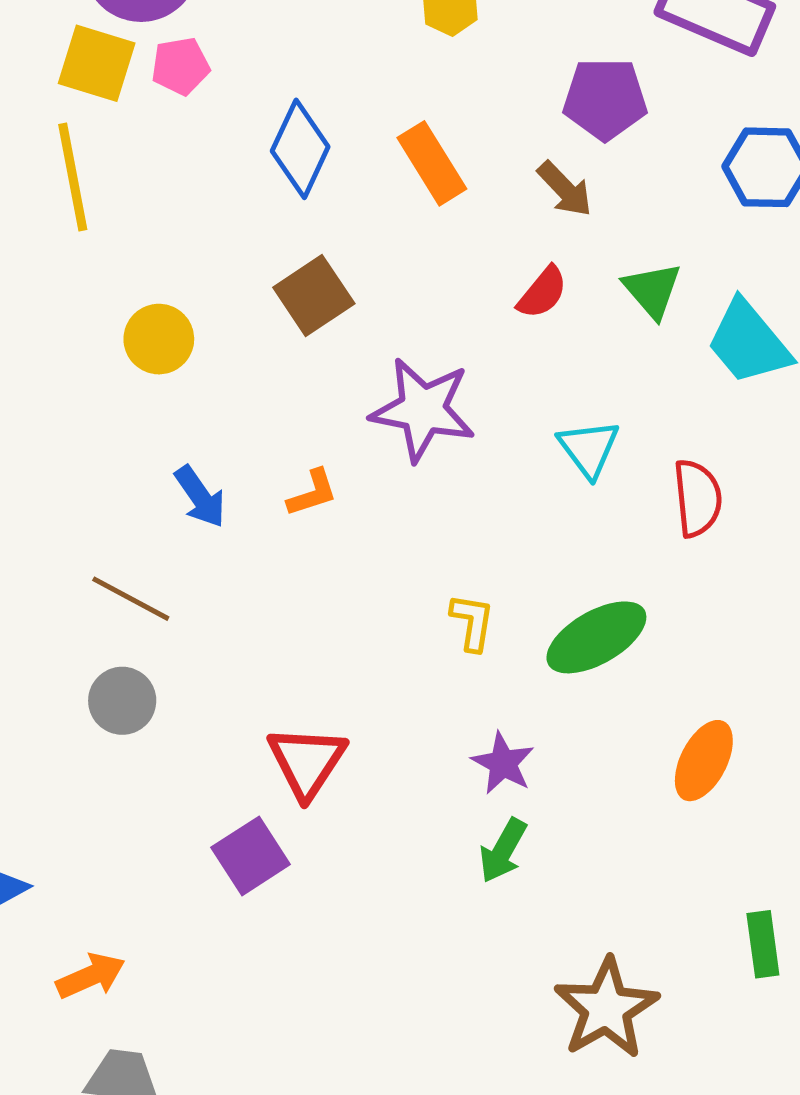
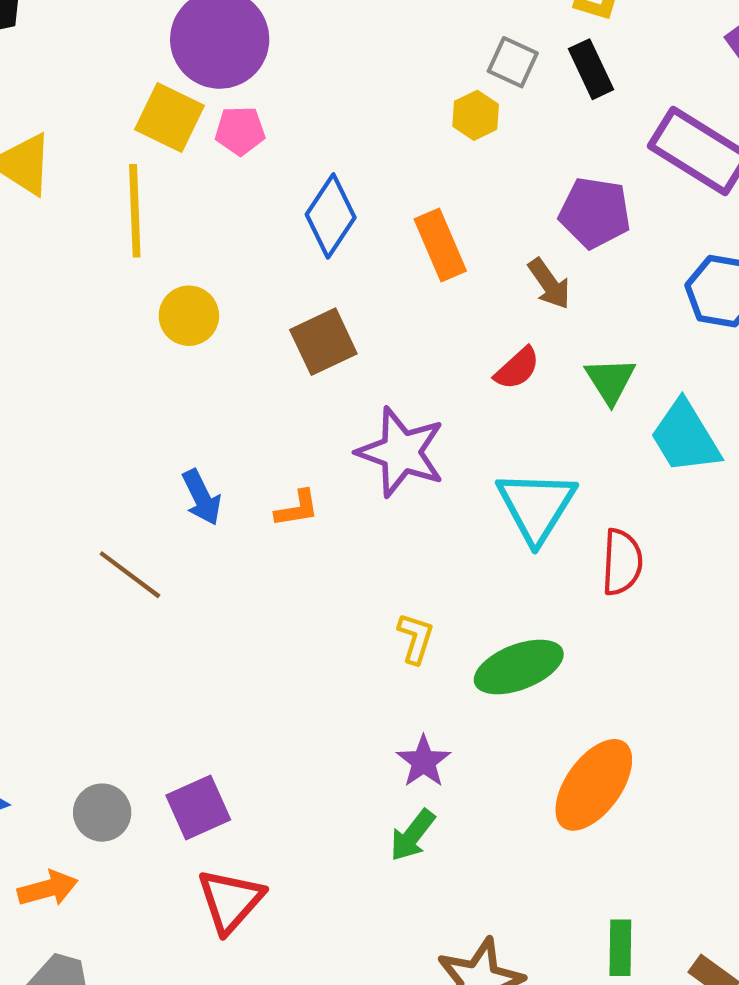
yellow circle: (159, 339) -> (189, 316), moved
cyan triangle: (589, 448) -> (536, 506), size x1.5
gray circle: (122, 701) -> (102, 813), moved
orange ellipse: (704, 761) -> (594, 785), size x1.4
red triangle: (307, 762) -> (230, 901), moved

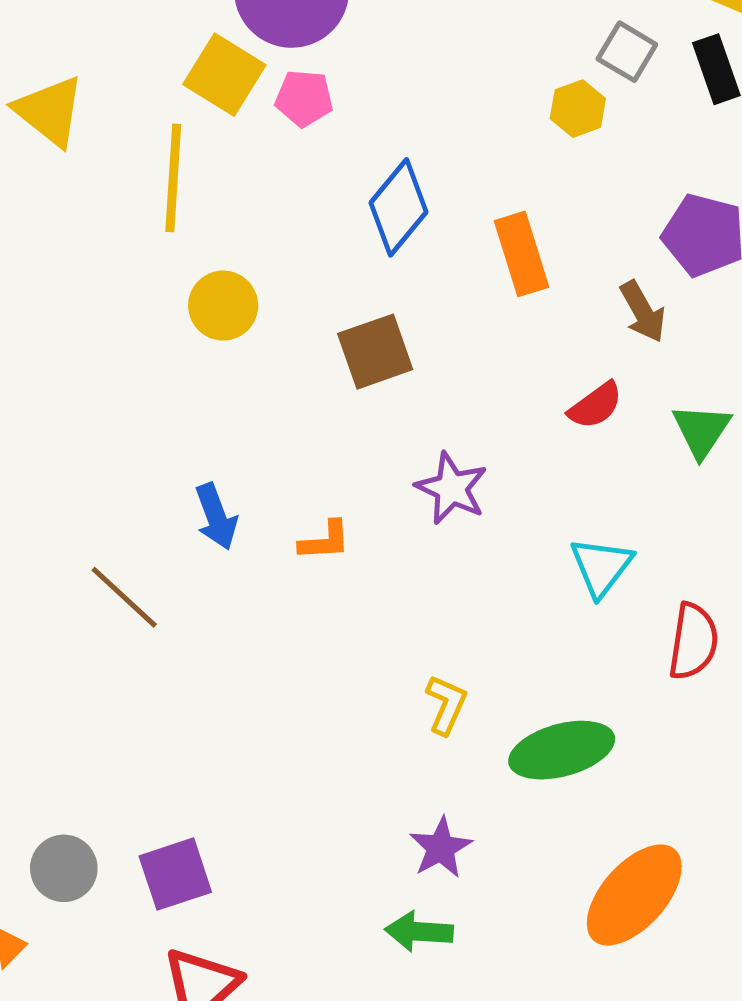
purple star: (401, 452) -> (452, 488), size x0.7
cyan triangle: (536, 506) -> (601, 567), size x0.7
green arrow: (412, 835) -> (419, 932), turned 50

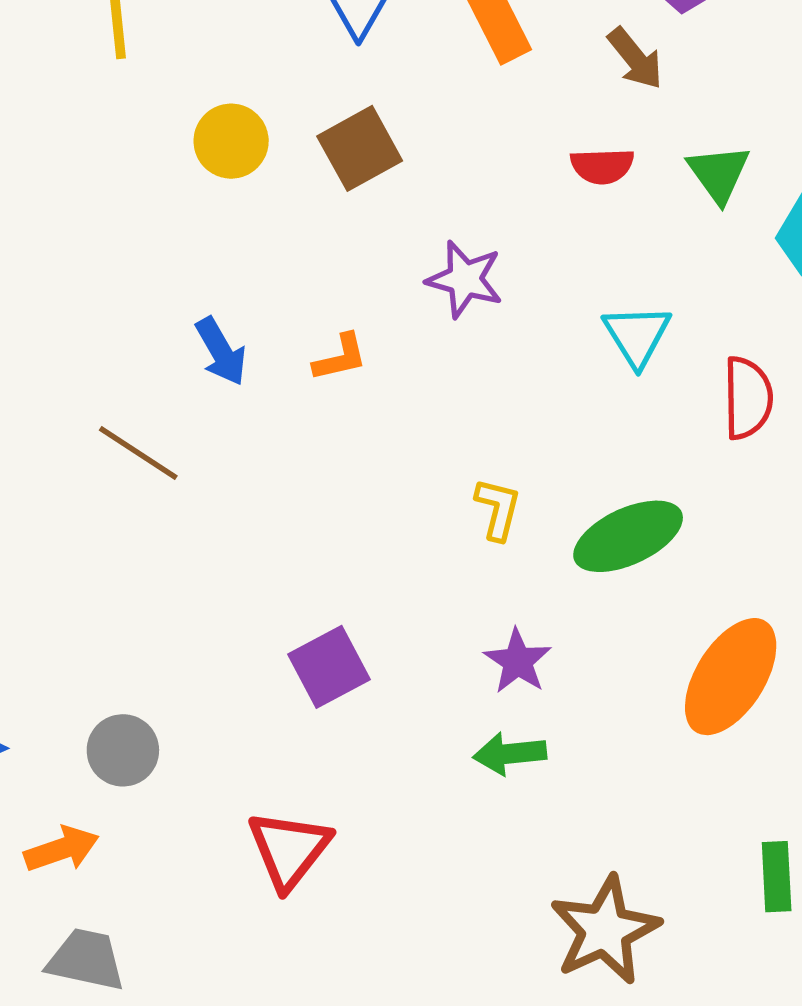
yellow circle: (223, 306) -> (231, 141), moved
red semicircle: (596, 405) -> (602, 166), turned 44
purple square: (175, 874) -> (329, 667), moved

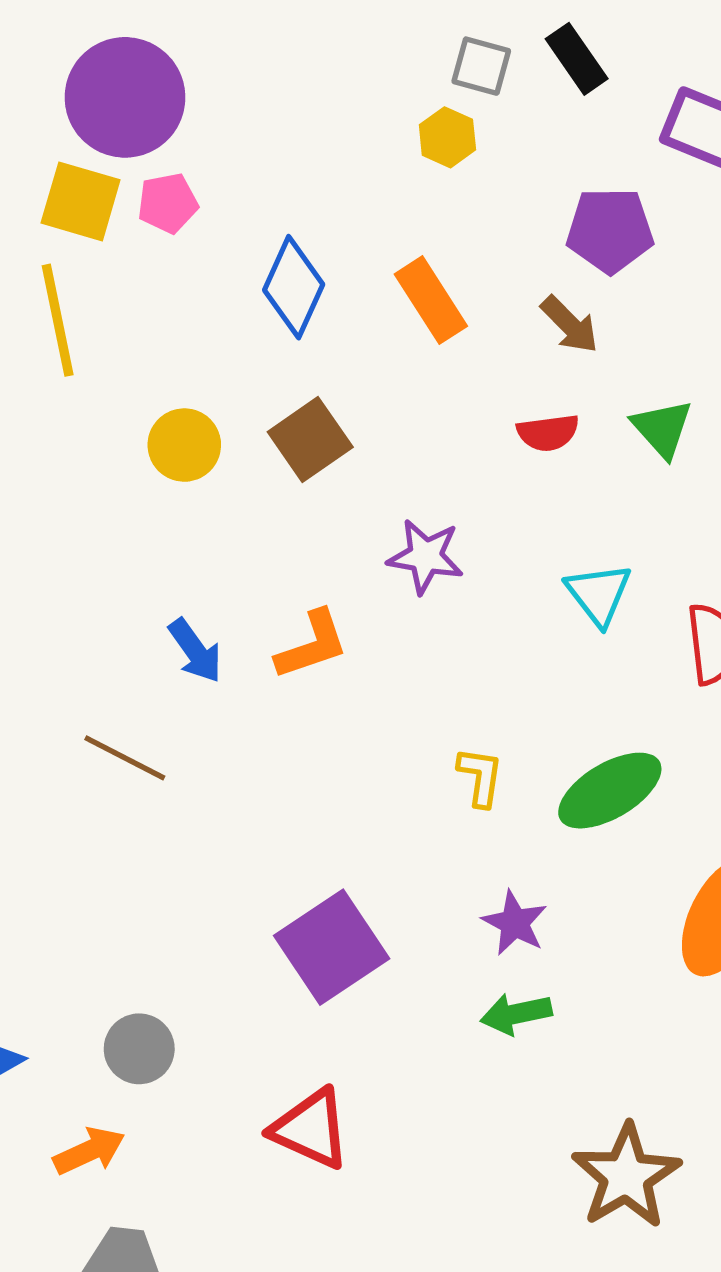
orange L-shape: (340, 358) -> (312, 645), size x1.4
purple square: (329, 667) -> (332, 947), size x1.4
red triangle: (289, 849) -> (311, 1129), turned -38

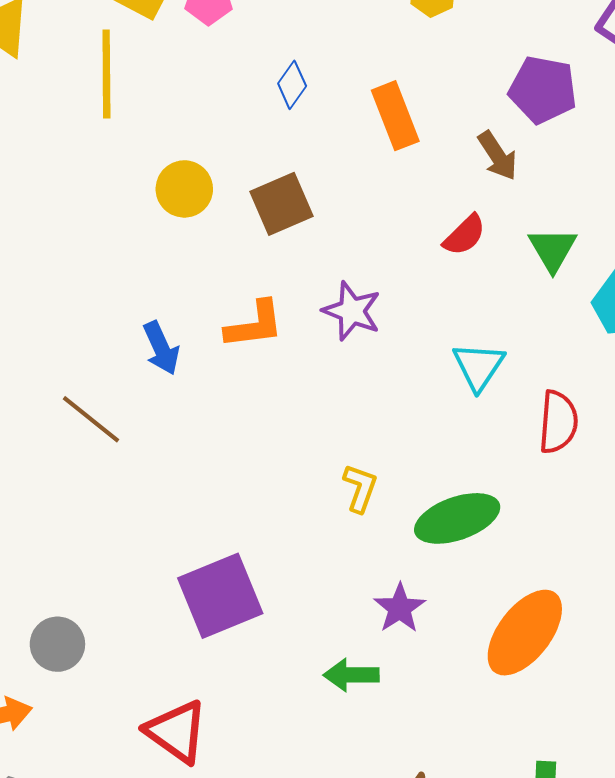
blue diamond: (294, 287) -> (292, 85), size x0.6
red semicircle: (548, 433) -> (465, 235), turned -48
orange L-shape: (312, 645) -> (254, 325), moved
purple star: (515, 923) -> (400, 608), moved

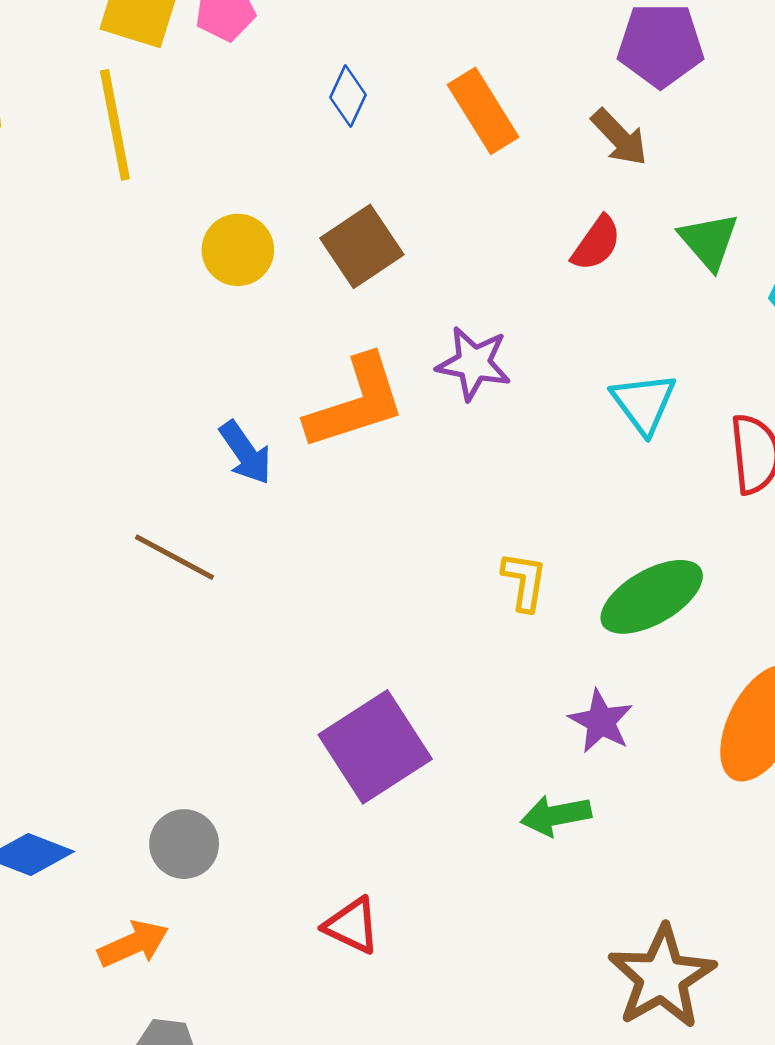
orange L-shape: (254, 325) -> (356, 403), size x1.4
red triangle: (177, 732) -> (352, 926), size x0.7

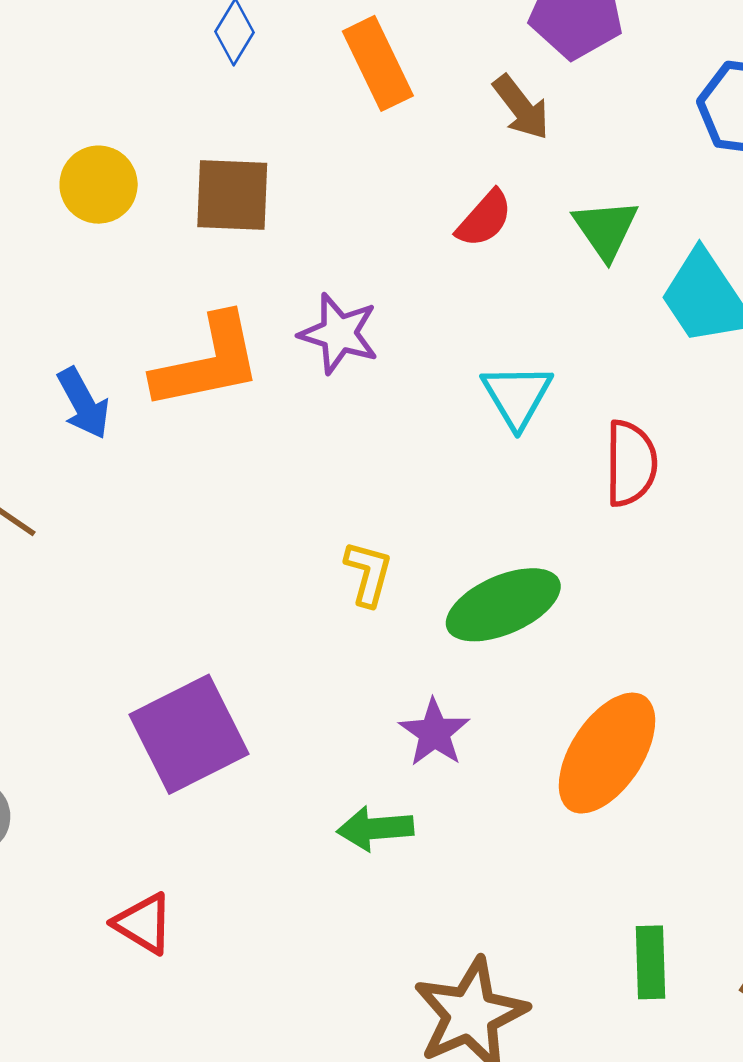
brown square: (362, 246) -> (232, 195), turned 30

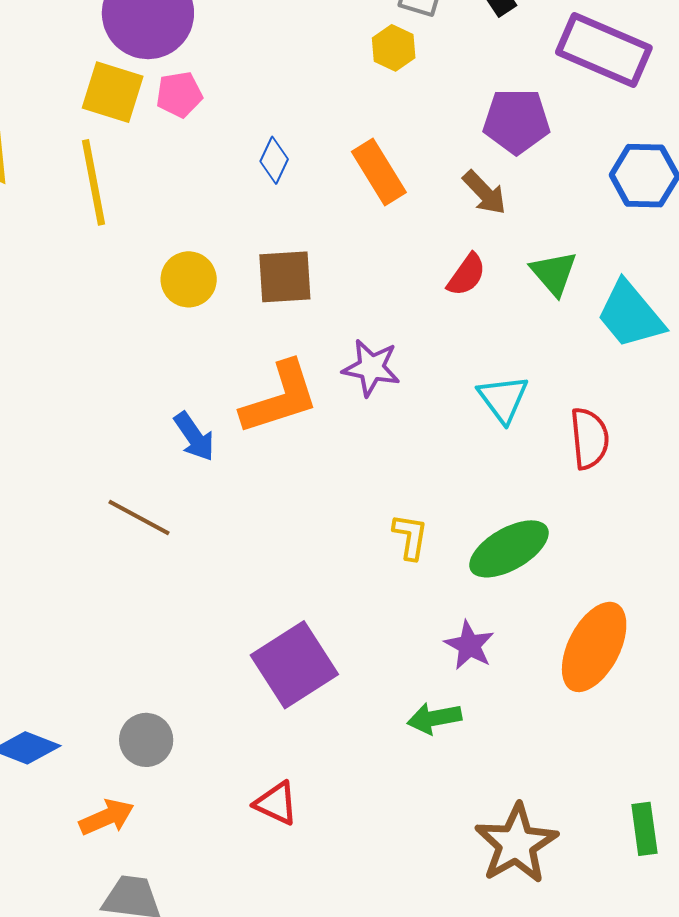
green rectangle: (651, 962) -> (644, 829), moved

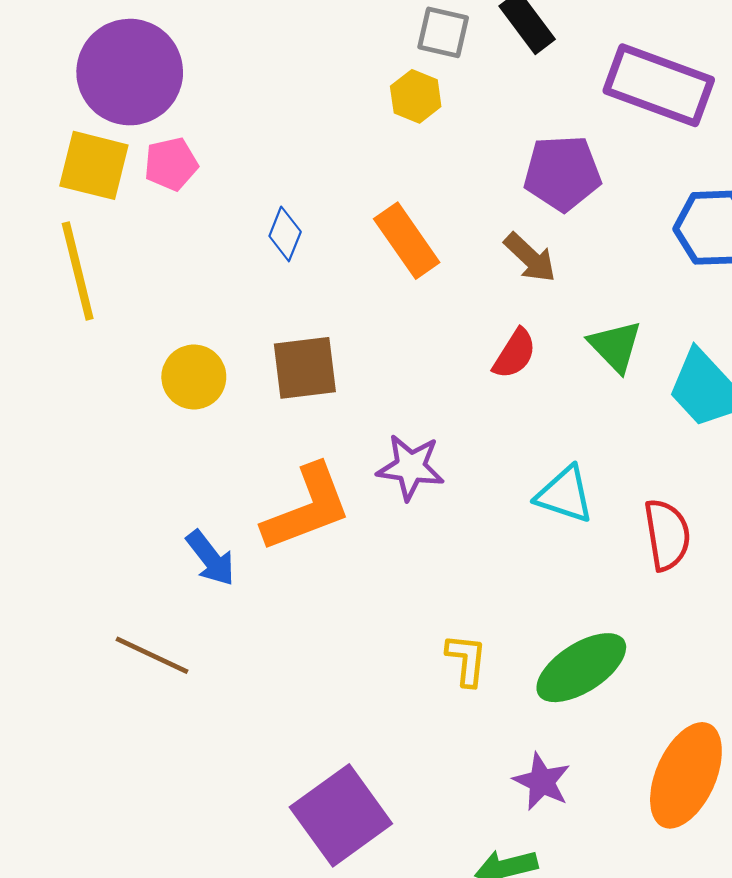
cyan triangle: (503, 399) -> (565, 495), turned -32

